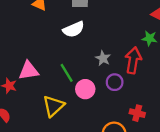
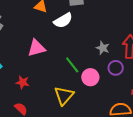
white semicircle: (74, 29) -> (63, 20), moved
pink triangle: (29, 71) -> (36, 48), moved

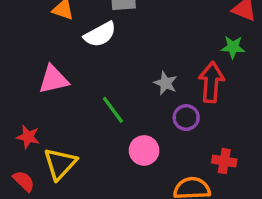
pink circle: (90, 77) -> (144, 150), moved
yellow triangle: (64, 96) -> (60, 164), moved

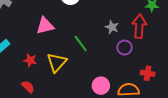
pink circle: (144, 150) -> (101, 86), moved
yellow triangle: (60, 164) -> (57, 62), moved

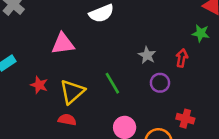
red arrow: (139, 26) -> (182, 58), size x0.6
green line: (81, 44) -> (112, 83), moved
red semicircle: (28, 87) -> (67, 120), moved, turned -40

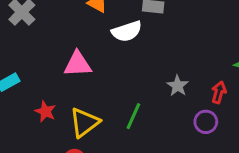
green line: (112, 83) -> (133, 116), turned 50
purple circle: (160, 83) -> (206, 122), moved

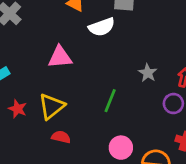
red star: (45, 111) -> (18, 109), moved
yellow triangle: (84, 122) -> (52, 106), moved

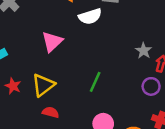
pink triangle: (60, 57) -> (52, 42), turned -40
gray star: (148, 73) -> (144, 51), moved

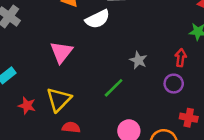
gray star: (144, 51) -> (138, 60), moved
green line: (95, 82) -> (114, 88), turned 30

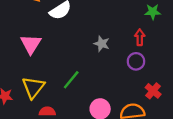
green line: (114, 88) -> (71, 80), moved
red cross: (189, 118) -> (153, 91), turned 35

